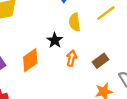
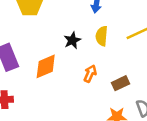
black star: (55, 40) -> (72, 40), moved

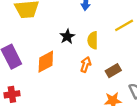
yellow semicircle: (102, 36) -> (93, 40), moved

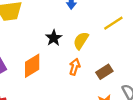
yellow semicircle: (93, 40) -> (81, 41), turned 35

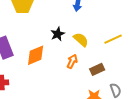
yellow line: (113, 23) -> (113, 39), moved
yellow semicircle: (81, 41) -> (81, 40), turned 91

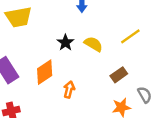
orange arrow: (72, 61) -> (69, 90), moved

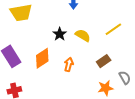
orange arrow: (69, 90) -> (69, 64), moved

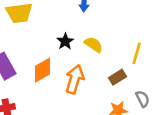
yellow line: (113, 29) -> (137, 53), moved, turned -42
orange arrow: (69, 64) -> (75, 79), size x1.6

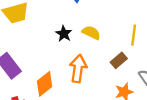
orange diamond: (42, 70) -> (45, 84), moved

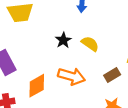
orange arrow: (78, 69) -> (72, 76), turned 88

